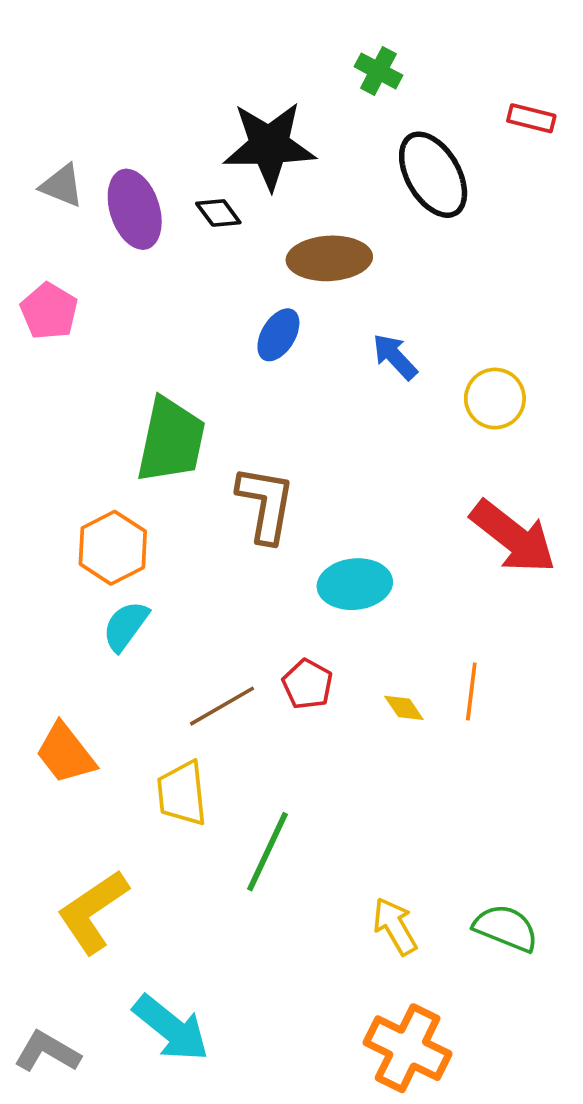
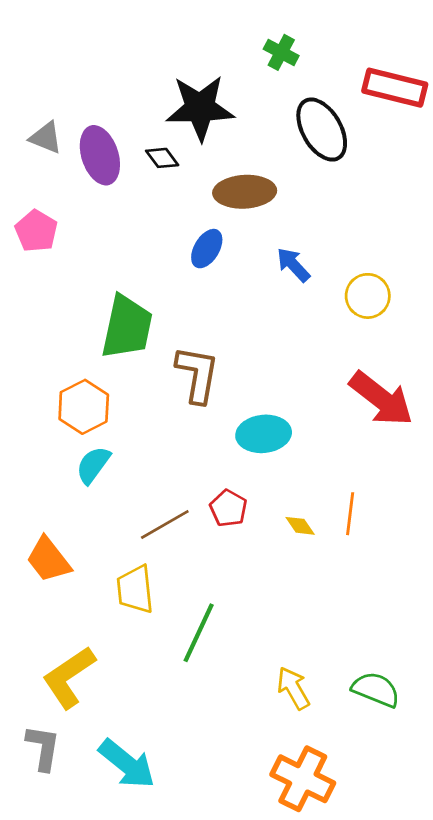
red rectangle: (531, 118) -> (395, 88), size x1.8
gray L-shape: (47, 1052) -> (43, 748), moved, turned 69

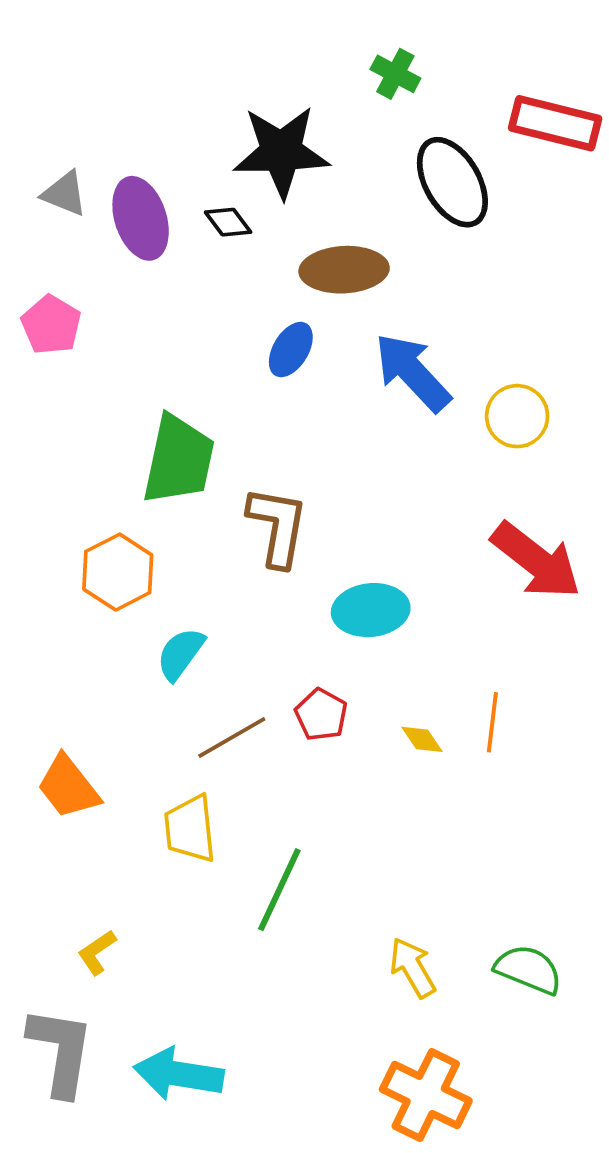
blue arrow: (293, 265) -> (413, 372), size x1.6
cyan semicircle: (93, 465) -> (181, 654), moved
yellow L-shape: (69, 677) -> (97, 952), size x0.5
gray L-shape: (43, 748) -> (61, 1051), size x1.4
cyan arrow: (127, 764) -> (179, 1074), turned 150

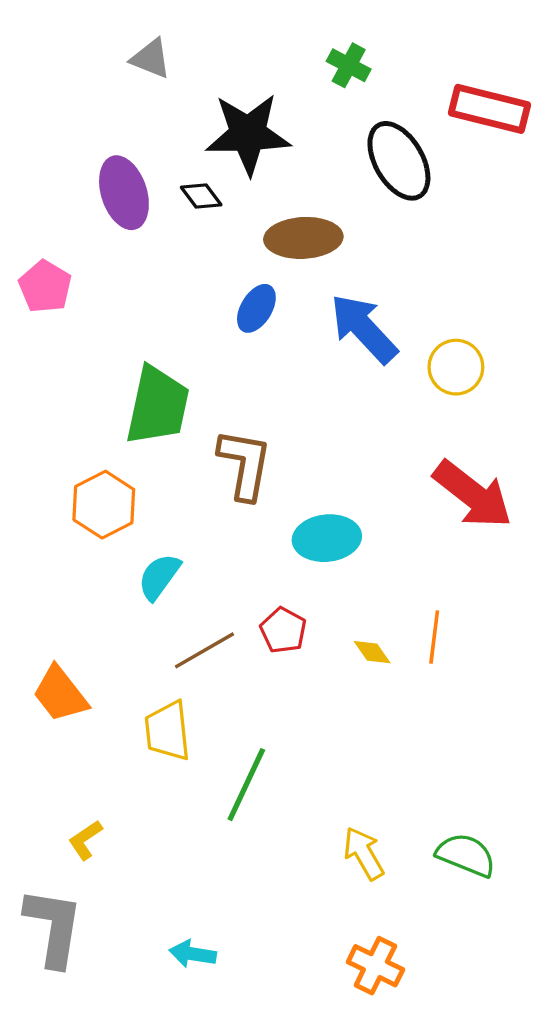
gray triangle: (65, 194) -> (151, 59), moved
cyan arrow: (179, 1074) -> (193, 954), moved, size x0.6
orange cross: (426, 1095) -> (375, 966), size x0.7

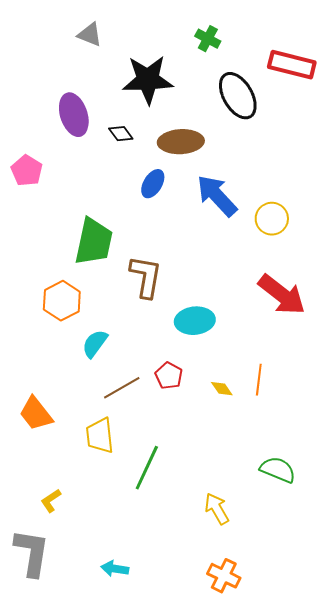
black diamond: (201, 196) -> (121, 134), moved
green semicircle: (466, 855) -> (278, 470), moved

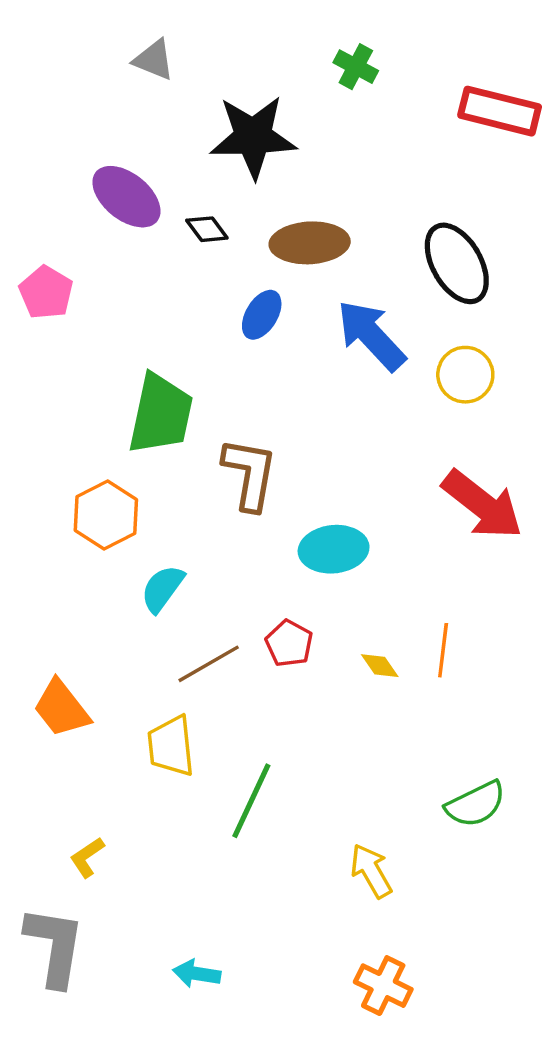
black ellipse: (238, 96) -> (457, 263), moved
purple ellipse: (74, 115) -> (126, 197), turned -33
green semicircle: (278, 470) -> (476, 804), turned 132

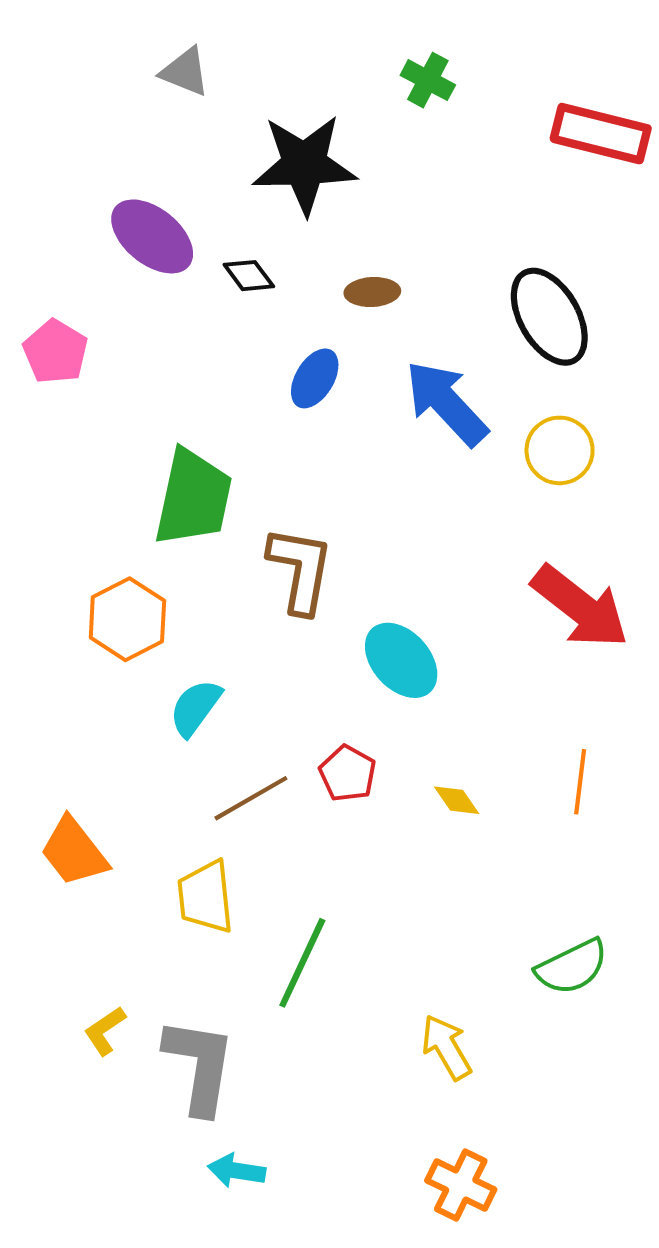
brown ellipse: (310, 243) -> (372, 292), size x0.6
cyan ellipse: (334, 549) -> (401, 660), turned 54
orange line: (443, 650) -> (580, 782), moved
gray L-shape: (55, 946) -> (199, 1066), moved

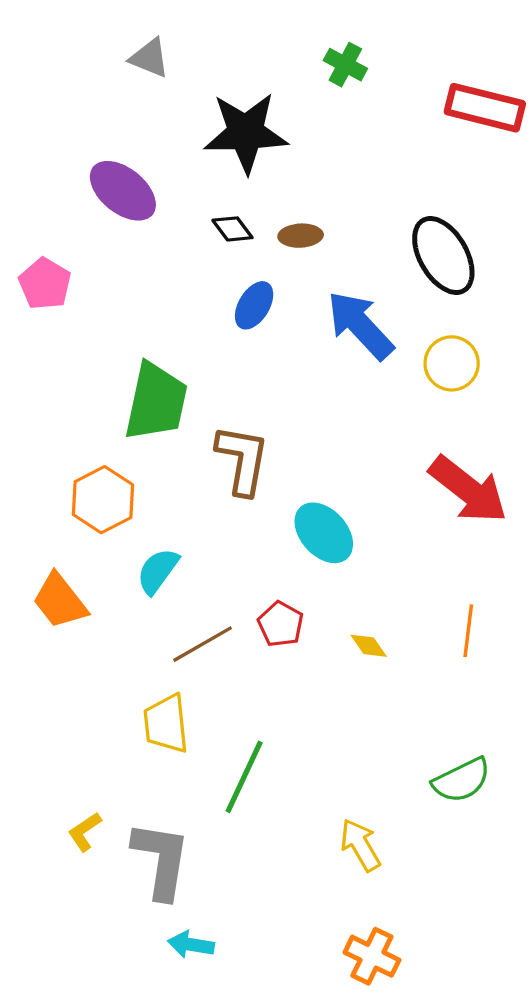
black diamond: (249, 276) -> (232, 229), moved
orange trapezoid: (74, 852) -> (60, 601), moved

